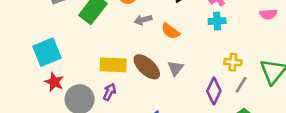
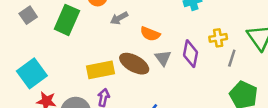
orange semicircle: (170, 31) -> (150, 34), moved
purple diamond: (214, 91) -> (191, 54), moved

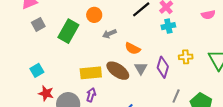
gray line: (232, 58) -> (176, 96), moved
cyan square: (32, 73) -> (37, 70), size x0.6

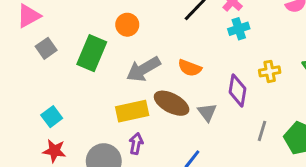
gray arrow: (109, 34) -> (143, 69), moved, size x1.6
gray triangle: (141, 68) -> (207, 112), moved
red star: (46, 93) -> (54, 151), moved

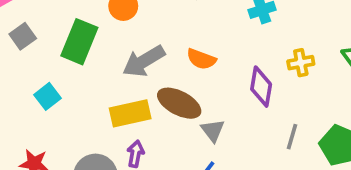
gray triangle: (207, 112) -> (213, 130), moved
cyan square: (52, 117) -> (48, 96), moved

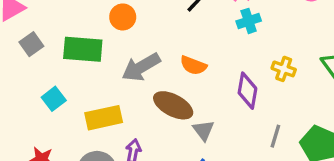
green rectangle: (79, 42) -> (83, 49), turned 72
yellow cross: (301, 63) -> (284, 69), turned 30
yellow rectangle: (130, 113) -> (104, 118), moved

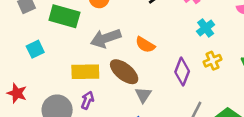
cyan cross: (249, 21) -> (206, 28), moved, turned -30
yellow cross: (284, 69) -> (213, 61), turned 36
yellow rectangle: (104, 118) -> (85, 72), moved

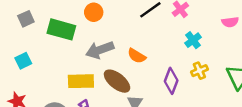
cyan square: (35, 49) -> (23, 61), moved

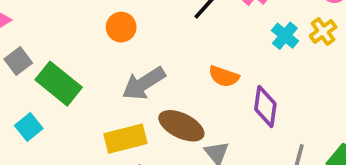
green rectangle: (61, 29) -> (59, 84), moved, turned 36
orange semicircle: (137, 56) -> (224, 76), moved
yellow cross: (199, 71) -> (323, 32), moved

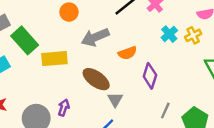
orange semicircle: (224, 76) -> (127, 53), turned -48
gray arrow: (144, 83) -> (95, 37), moved
yellow rectangle: (125, 139) -> (54, 59), moved

